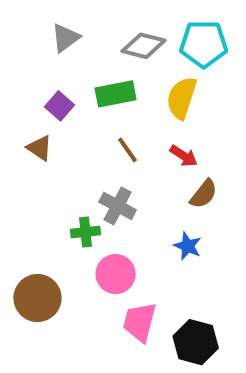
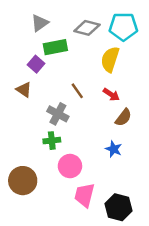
green rectangle: (116, 94) -> (55, 47), moved
gray cross: (118, 206) -> (58, 114), moved

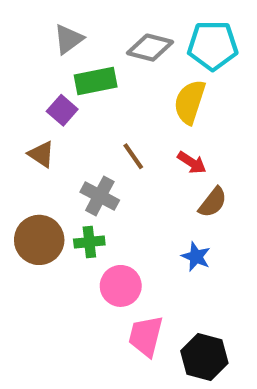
brown circle: (23, 181) -> (39, 240), moved

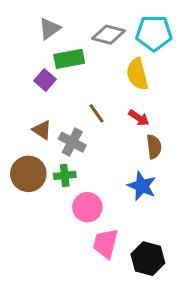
yellow semicircle: (190, 102) -> (137, 74), turned -32
brown triangle: (41, 154) -> (42, 130), moved
brown semicircle: (213, 202) -> (154, 147), turned -45
blue star: (196, 257) -> (142, 186), size x1.4

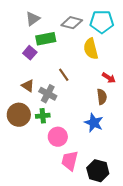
red arrow: (139, 118) -> (109, 78), moved

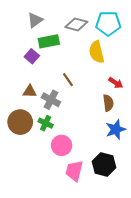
brown triangle: (28, 86) -> (30, 91), turned -32
green cross: (43, 116) -> (46, 123), turned 32
blue star: (94, 123) -> (116, 129), moved, turned 30
black hexagon: (98, 171) -> (104, 165), moved

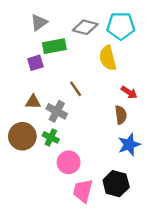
purple square: (32, 56) -> (35, 63), turned 32

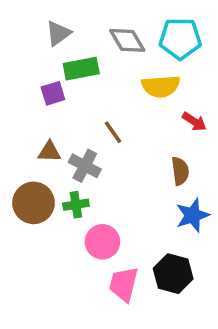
gray diamond: (85, 27) -> (127, 40), turned 45
yellow semicircle: (108, 58) -> (161, 86), turned -80
red arrow: (129, 92) -> (194, 122), moved
green cross: (51, 137) -> (76, 205), turned -35

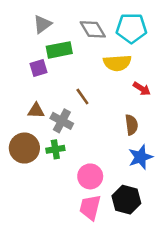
pink circle: (102, 242) -> (90, 176), moved

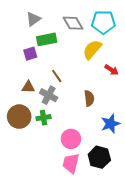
yellow semicircle: (117, 63) -> (92, 50), turned 135
brown line: (82, 96) -> (57, 76), moved
brown semicircle: (131, 125) -> (89, 98), moved

